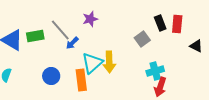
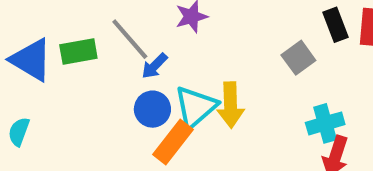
blue circle: (51, 76) -> (152, 109), moved
orange rectangle: (81, 80) -> (173, 142), turned 45

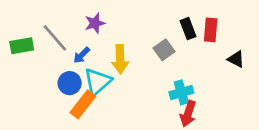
blue arrow: (155, 66) -> (82, 55), moved
yellow arrow: (231, 105) -> (120, 59), moved

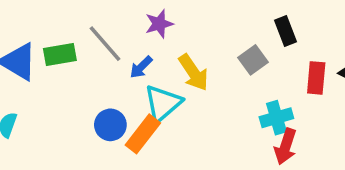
red rectangle: (211, 30) -> (316, 78), moved
yellow arrow: (120, 59) -> (193, 73), turned -32
blue circle: (70, 83) -> (110, 125), moved

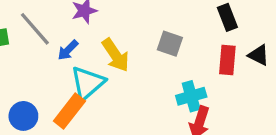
black rectangle: (285, 31) -> (227, 17), moved
gray square: (253, 60) -> (170, 44), turned -35
blue circle: (110, 125) -> (23, 116), moved

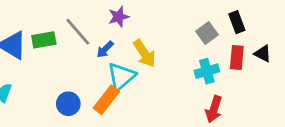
gray square: (170, 44) -> (207, 33), moved, turned 35
cyan cross: (191, 96) -> (207, 71), moved

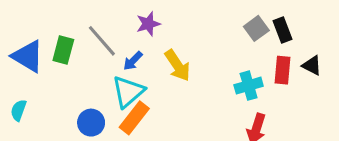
gray square: (207, 33) -> (256, 28), moved
green rectangle: (44, 40) -> (63, 50), turned -65
cyan triangle: (121, 77) -> (128, 92), moved

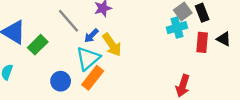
green rectangle: (63, 50) -> (38, 45), moved, turned 30
yellow arrow: (178, 65) -> (112, 45), moved
cyan cross: (249, 86) -> (177, 28), moved

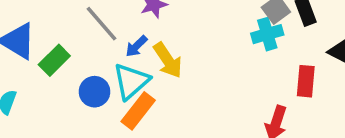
red rectangle: (202, 42) -> (306, 81), moved
blue circle: (61, 81) -> (94, 92), moved

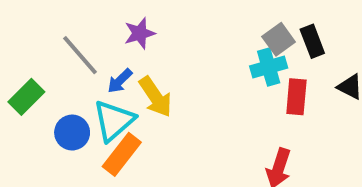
red rectangle: (306, 81) -> (296, 97), moved

